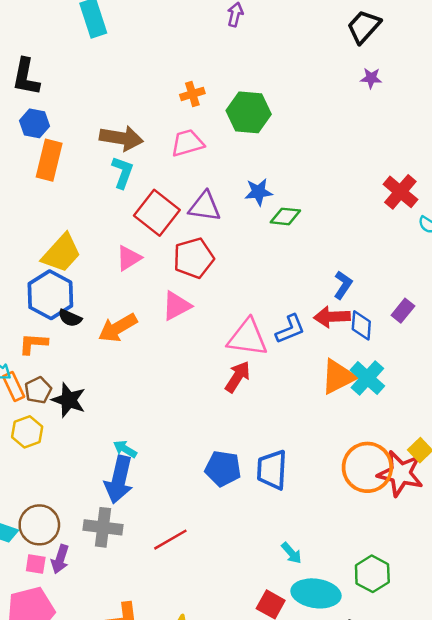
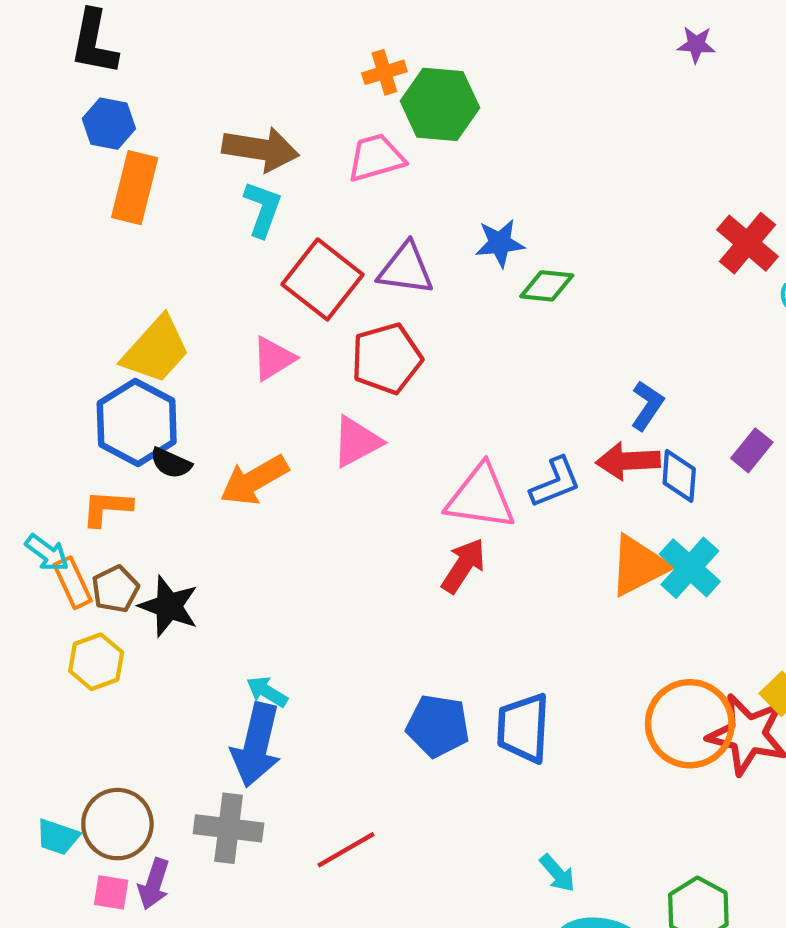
green hexagon: (249, 112) -> (440, 104), moved

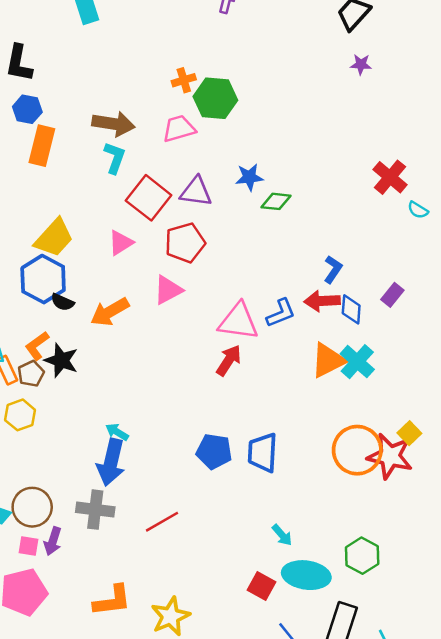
orange L-shape: (107, 508) -> (37, 346), moved, turned -40
black star: (169, 606) -> (61, 360), moved

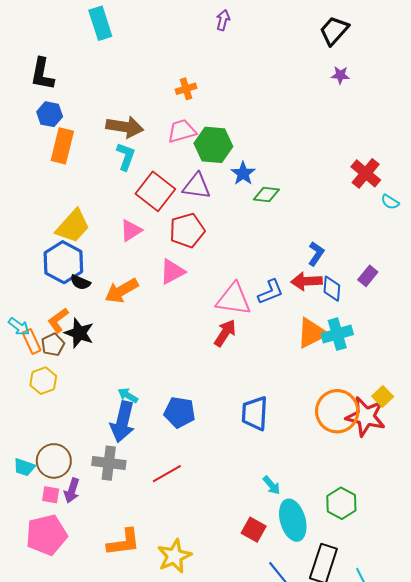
green hexagon: (215, 98) -> (213, 145), moved
blue star: (249, 177) -> (243, 173), turned -30
cyan cross: (357, 362) -> (337, 334), turned 32
blue pentagon: (214, 451) -> (180, 412), moved
cyan ellipse: (306, 575) -> (293, 520), turned 66

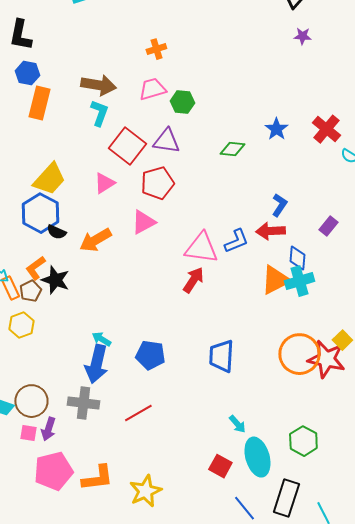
green hexagon: (213, 145) -> (182, 102), size x0.7
blue star: (243, 173) -> (276, 129), moved
blue diamond: (332, 289) -> (297, 258), moved
pink pentagon: (46, 535) -> (53, 471), moved

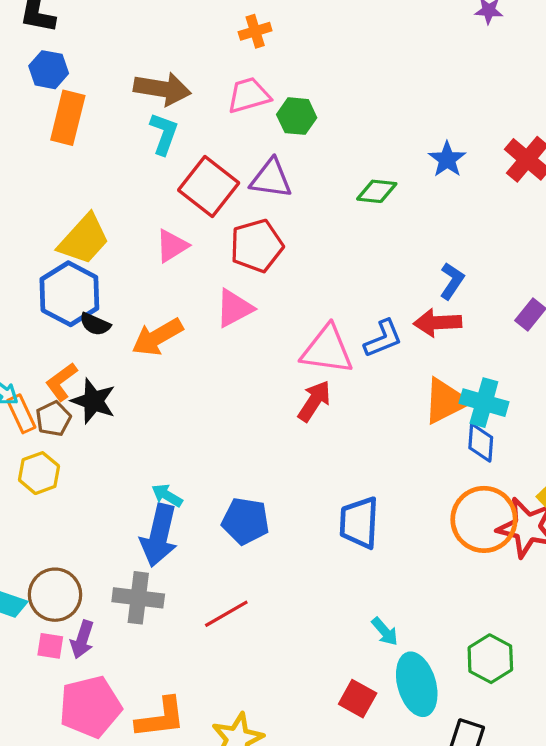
blue diamond: (297, 258) -> (481, 443), moved
cyan cross: (299, 281) -> (484, 403), turned 32

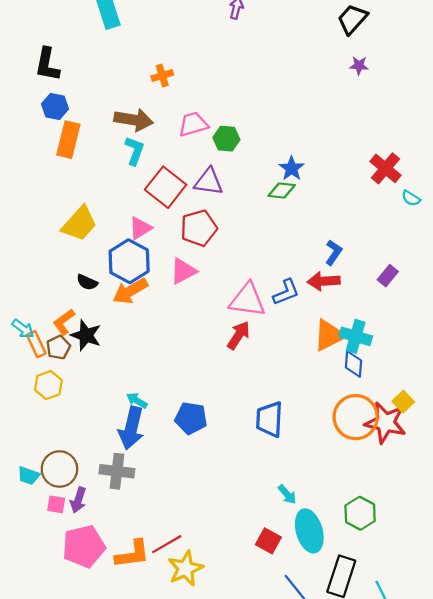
orange cross: (255, 31) -> (162, 76), moved
blue star: (447, 159) -> (292, 168), moved
blue hexagon: (69, 294) -> (129, 261), moved
red line: (226, 614) -> (167, 544), moved

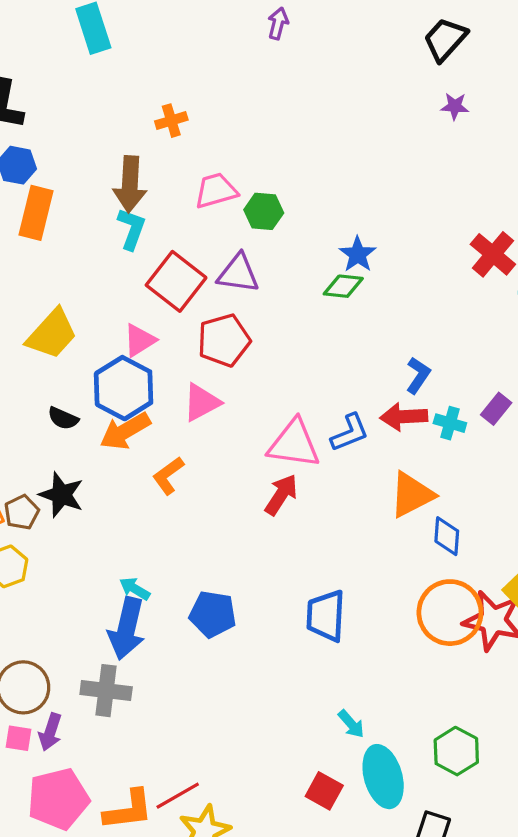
brown arrow: (134, 120) -> (130, 184), turned 84
orange L-shape: (64, 322) -> (168, 476), moved
cyan cross: (356, 336) -> (450, 423), moved, size x0.7

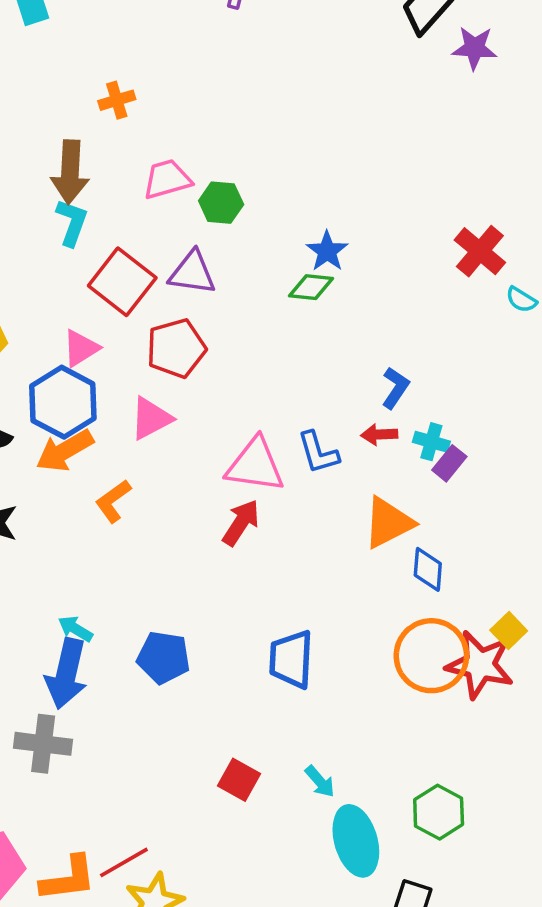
purple star: (455, 106) -> (475, 48), moved, size x1.4
purple rectangle: (496, 409) -> (449, 463), moved
red arrow: (404, 417) -> (379, 435), size x0.7
blue L-shape: (350, 433) -> (318, 453), turned 96
red square: (324, 791) -> (239, 780), moved

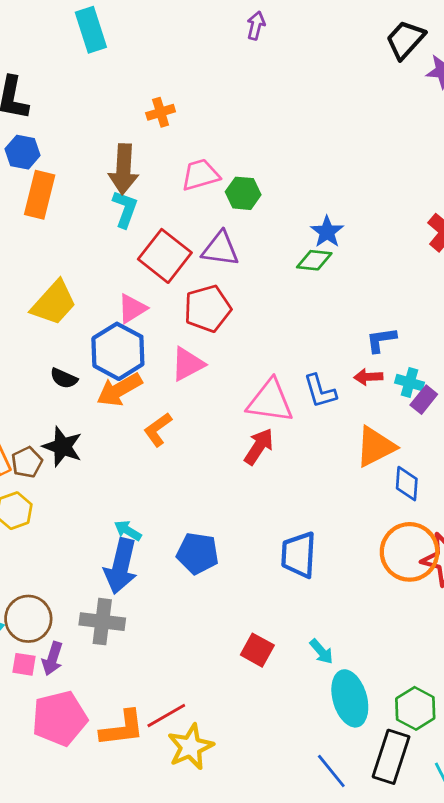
blue L-shape: (395, 388) -> (381, 340), turned -132
green hexagon: (439, 812) -> (415, 708), moved

